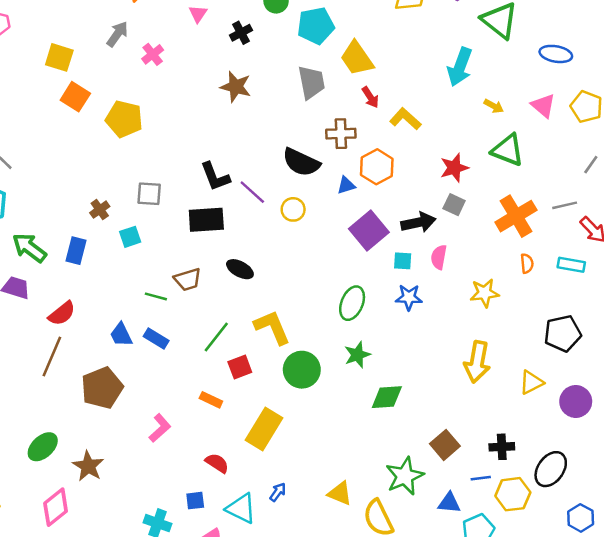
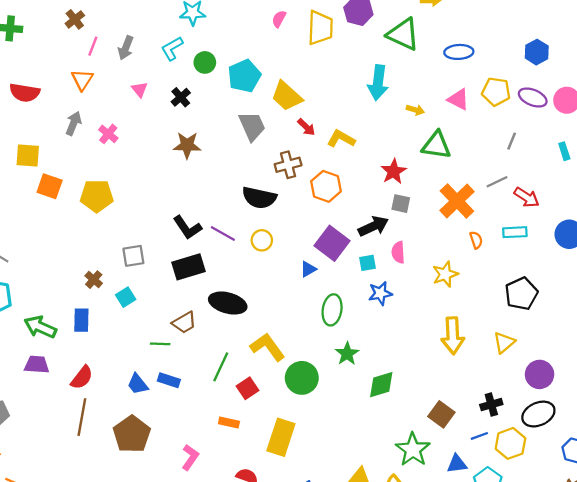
blue triangle: (346, 185) -> (308, 269), moved
black ellipse: (240, 269) -> (228, 303), size x1.5
purple circle: (576, 401) -> (540, 374), moved
black ellipse: (551, 469) -> (538, 414), turned 44

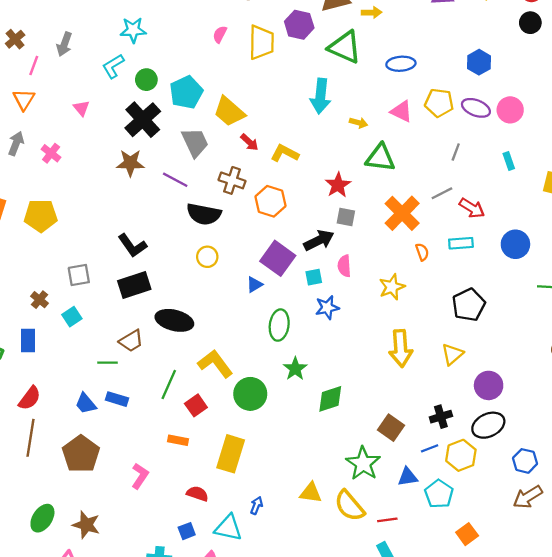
gray arrow: (126, 48) -> (64, 44), moved
black cross: (181, 97) -> (143, 120), moved, size x1.8
brown cross: (288, 165) -> (232, 180), turned 35
purple line: (223, 233) -> (175, 180), moved

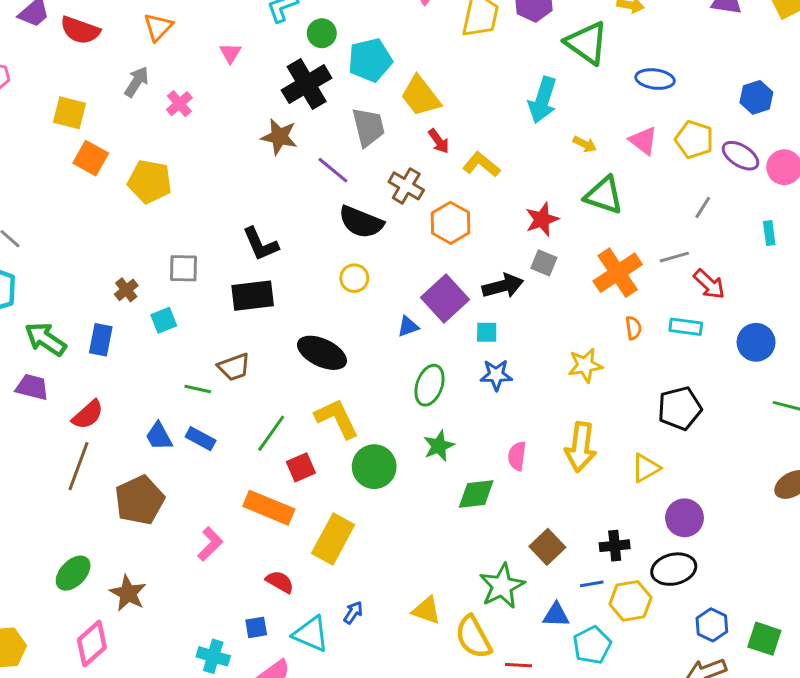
pink semicircle: (344, 266) -> (517, 456), moved
black ellipse: (174, 320) -> (322, 353), moved
orange rectangle: (178, 440) -> (269, 508), size x1.8

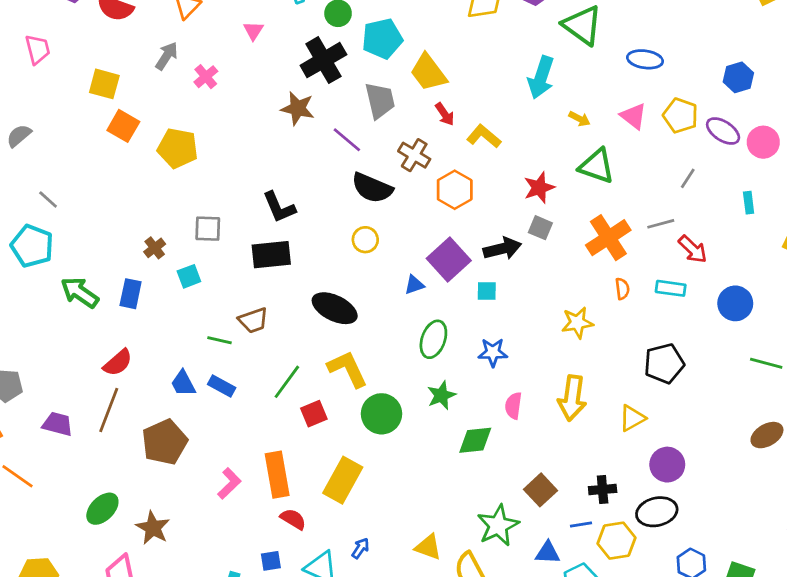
blue star: (496, 375) -> (493, 352), moved
purple trapezoid: (32, 387) -> (58, 424), moved
orange rectangle: (269, 508) -> (277, 475), moved, turned 57

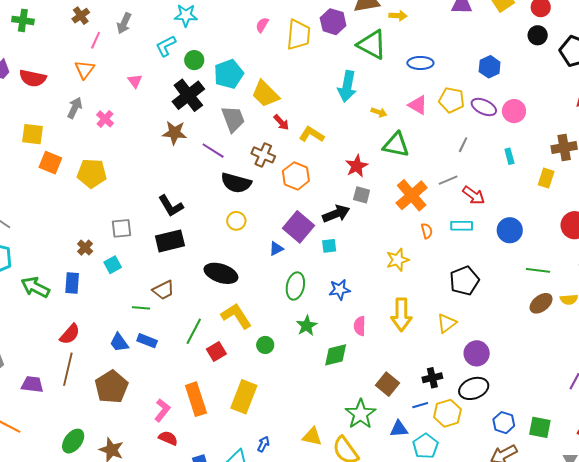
green circle: (381, 414) -> (265, 345), size x0.6
brown ellipse: (767, 435) -> (541, 303), moved
red semicircle: (293, 519) -> (168, 438), moved

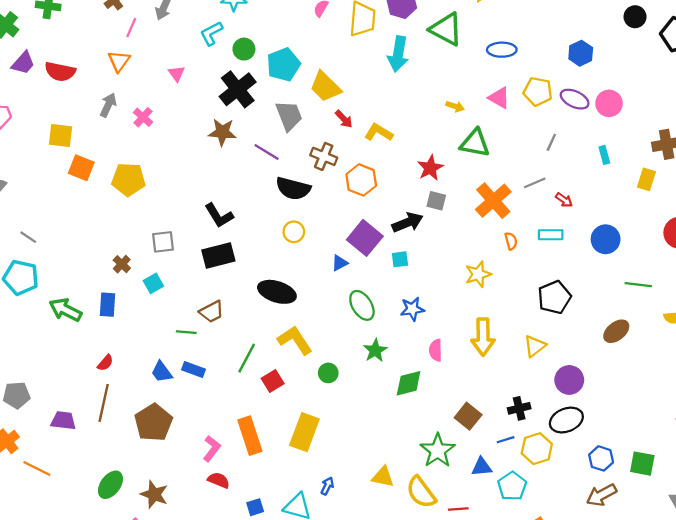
cyan arrow: (347, 86) -> (398, 54), moved
red arrow: (474, 195) -> (564, 200), size x0.7
green ellipse: (295, 286) -> (362, 305), turned -44
brown ellipse: (541, 303) -> (616, 331), moved
red semicircle: (70, 334) -> (105, 363), size x0.7

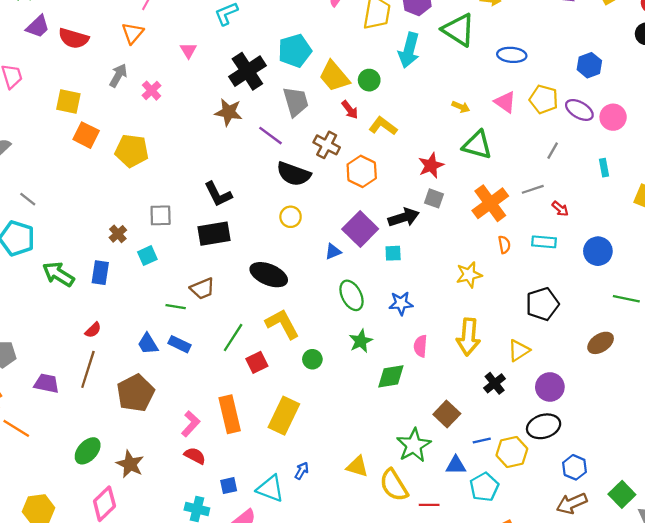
green circle: (244, 49) -> (369, 80), moved
black cross: (519, 408) -> (495, 383), moved, turned -30
green square: (642, 464) -> (622, 494), moved, turned 30

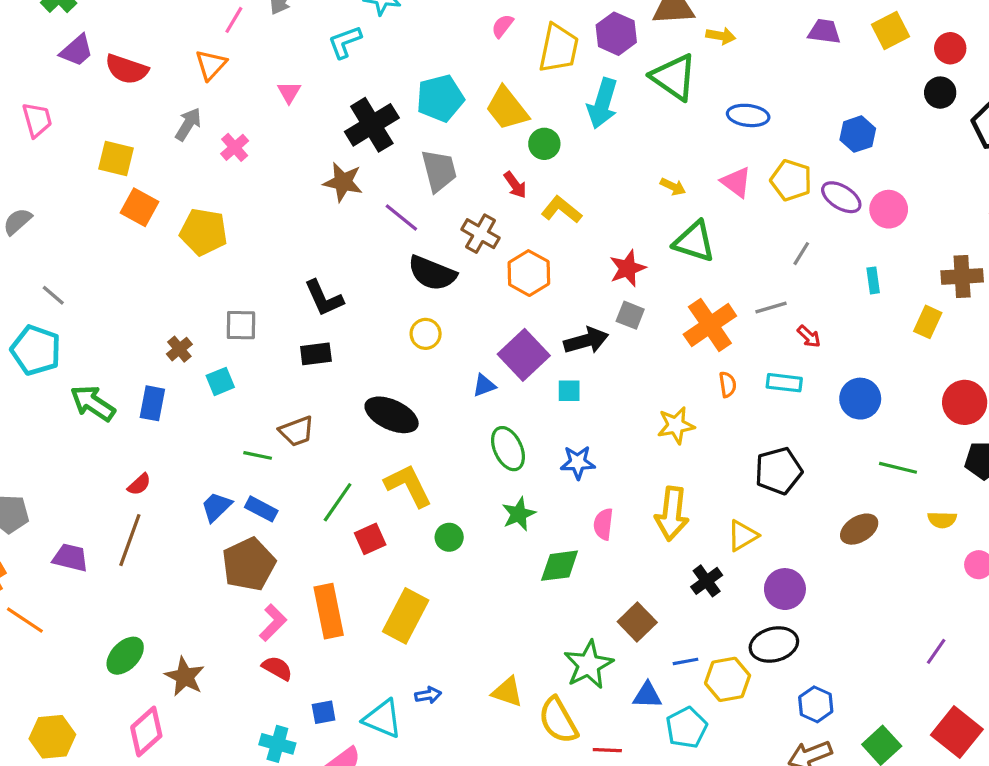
yellow trapezoid: (334, 76) -> (507, 109), moved
black rectangle: (214, 234) -> (316, 354), size x0.7
blue trapezoid: (148, 344) -> (216, 507), turned 75
brown pentagon: (135, 393) -> (249, 564), moved
blue arrow: (302, 471) -> (428, 695), turned 48

